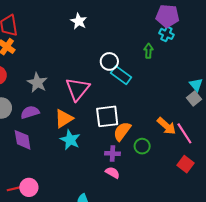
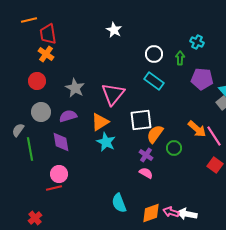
purple pentagon: (168, 16) -> (202, 79), moved
white circle: (109, 61) -> (154, 54), moved
purple cross: (113, 154) -> (146, 155), turned 32
pink circle: (29, 187) -> (59, 174), moved

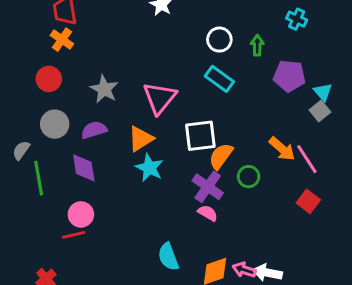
cyan cross: (197, 42) -> (297, 19), moved
purple cross: (146, 155) -> (208, 187), size x1.5

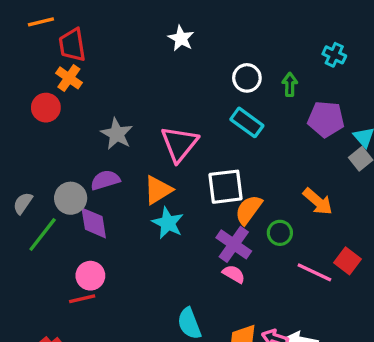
red circle: (49, 79) -> (46, 108), moved
gray circle: (55, 124) -> (71, 198), moved
pink line: (307, 159) -> (314, 272), moved, turned -32
green line: (39, 178) -> (43, 234), turned 48

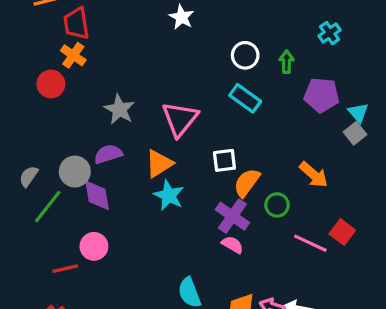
cyan cross: (334, 55) -> (330, 33), turned 30
white square: (225, 187) -> (224, 160), size x0.7
red line: (82, 299) -> (65, 269), moved

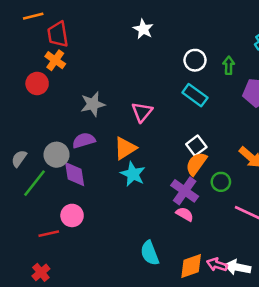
gray star: (119, 109) -> (93, 104), turned 30
pink triangle: (180, 119) -> (142, 112), size x0.7
white square: (224, 160) -> (196, 146), moved, turned -30

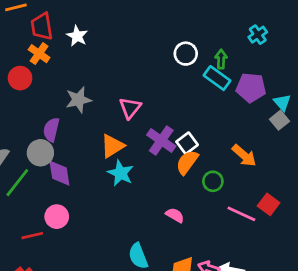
white star: (143, 29) -> (77, 36), moved
cyan rectangle: (195, 95) -> (217, 78), moved
purple semicircle: (84, 140) -> (51, 130), moved, turned -60
purple cross: (185, 191) -> (161, 141), moved

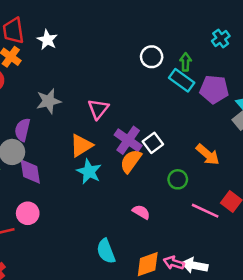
orange semicircle: (187, 162) -> (131, 161), moved

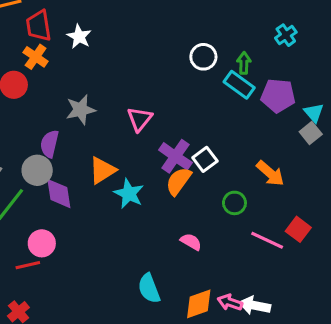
orange triangle: (81, 145) -> (102, 170), moved
pink circle: (28, 213) -> (42, 243), moved

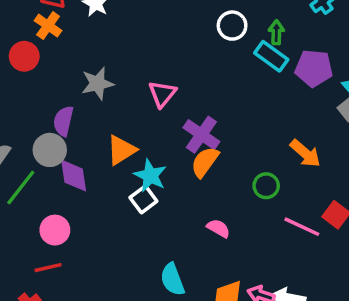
white square: (205, 159) -> (143, 199), moved
red line: (28, 265) -> (48, 268), moved

